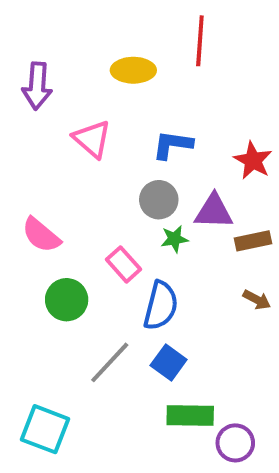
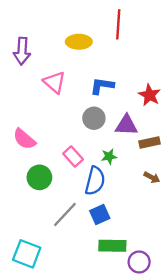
green star: (174, 239) -> (109, 156), moved
blue square: (169, 362) -> (100, 214), turned 30

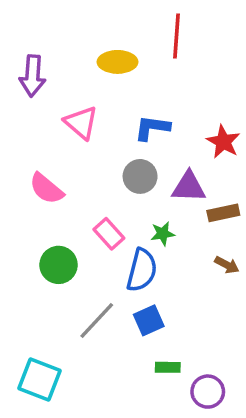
pink semicircle: (24, 139) -> (46, 189), moved
green rectangle: (112, 246) -> (168, 367), size x0.6

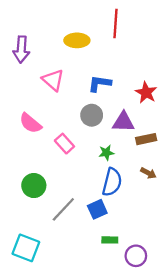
pink rectangle: (109, 234) -> (64, 144), moved
green circle: (59, 265) -> (34, 186), moved
blue semicircle: (142, 270) -> (112, 182), moved

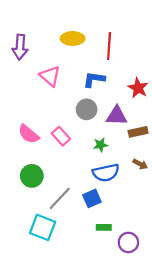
red line: (115, 23) -> (109, 46), moved
pink semicircle: (30, 123) -> (29, 134), moved
blue semicircle: (112, 182) -> (106, 173), turned 64
cyan square: (26, 248) -> (43, 227), moved

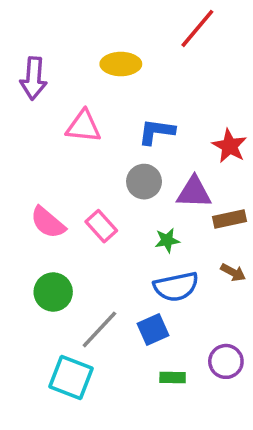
red line: (109, 46) -> (197, 28), moved, turned 36
pink triangle: (50, 76) -> (83, 126), turned -35
purple circle: (128, 242) -> (226, 361), moved

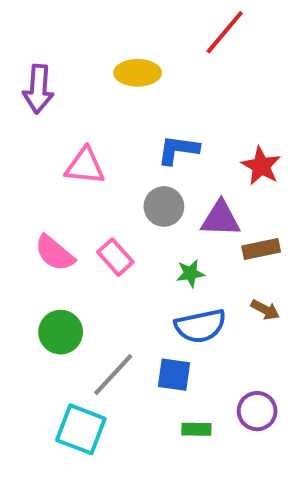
pink triangle: (83, 126) -> (85, 166), moved
blue square: (153, 329) -> (174, 375), turned 32

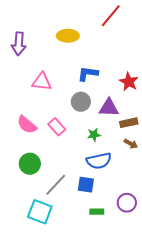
brown arrow: (265, 310) -> (131, 144), moved

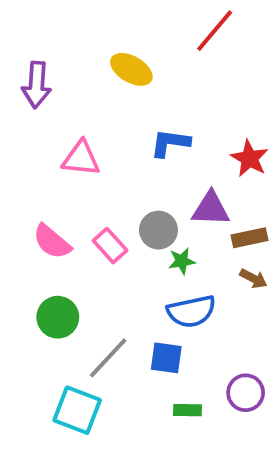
yellow ellipse: (68, 36) -> (131, 69), turned 30
gray circle: (81, 102) -> (158, 230), moved

